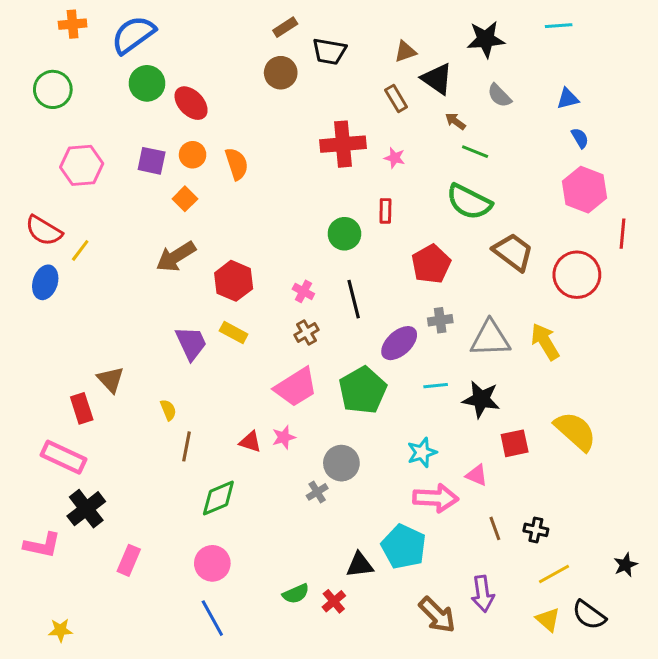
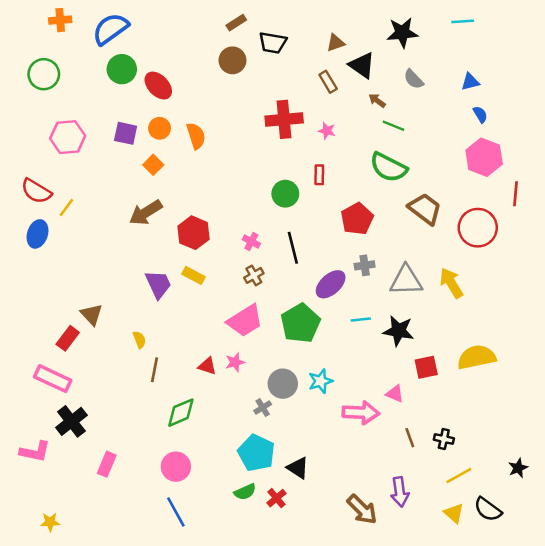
red rectangle: (82, 408) -> (68, 338), turned 55
yellow semicircle: (575, 431) -> (477, 357), turned -54
cyan star: (422, 452) -> (321, 381), moved
cyan pentagon: (404, 547) -> (256, 453), moved
black triangle: (360, 565) -> (298, 468), turned 40

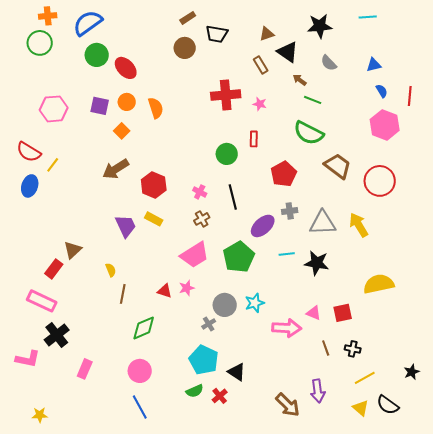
green circle: (44, 74) -> (40, 43), moved
red line: (516, 194) -> (410, 96), moved
brown triangle: (92, 314) -> (73, 250), turned 30
red square: (426, 367) -> (343, 313), moved

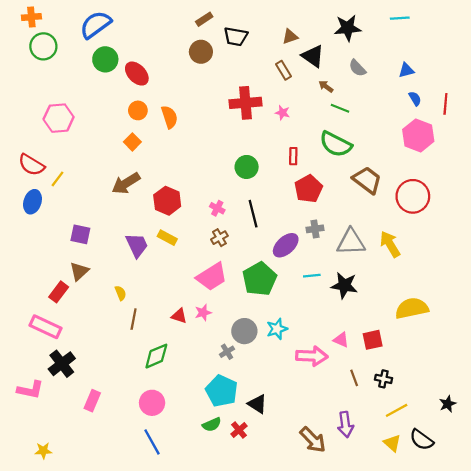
orange cross: (48, 16) -> (31, 17), moved
purple square: (100, 106) -> (80, 234), moved
red rectangle: (254, 139) -> (293, 156), moved

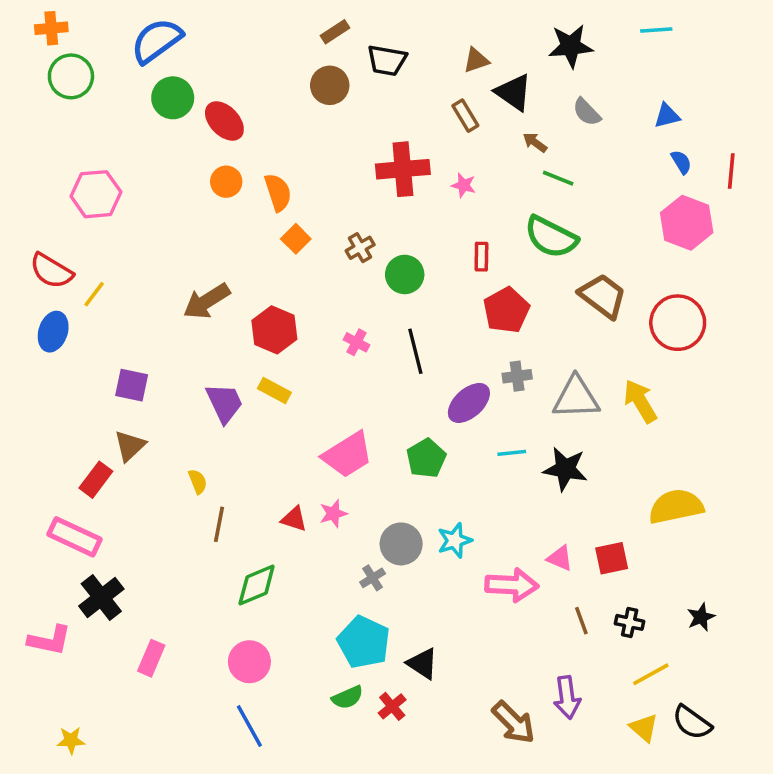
orange square: (132, 142) -> (296, 239), moved
brown cross: (219, 238) -> (360, 248), moved
green pentagon: (260, 279) -> (426, 458), size x0.7
black star: (448, 404) -> (701, 617), moved

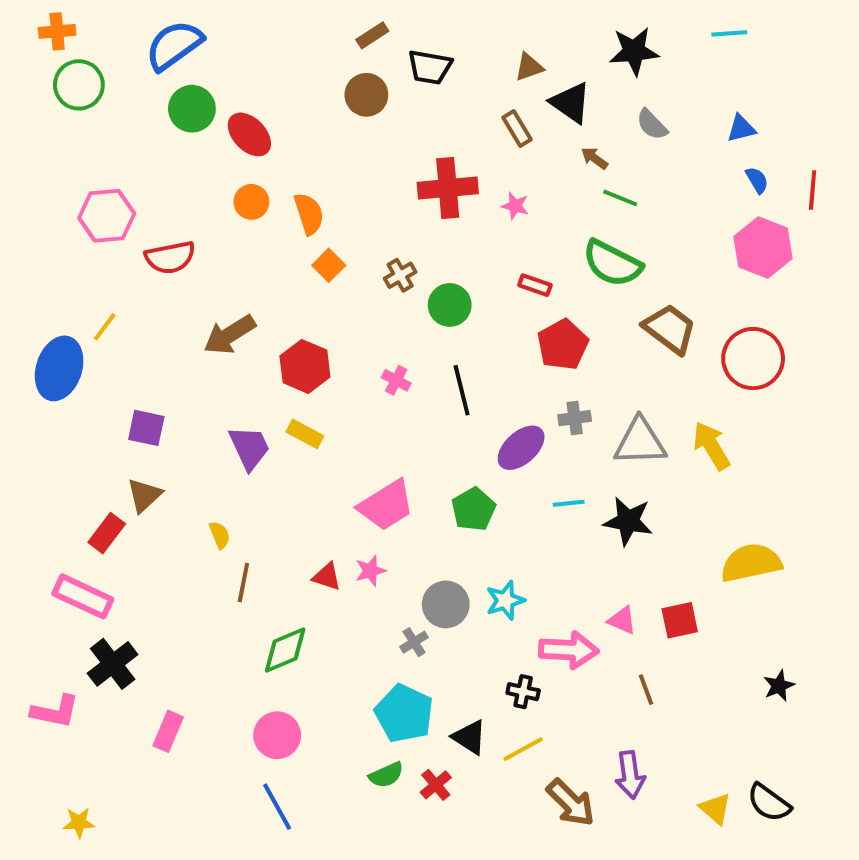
red rectangle: (481, 257) -> (535, 285), turned -72
red semicircle: (51, 271) -> (170, 257), moved, turned -42
blue ellipse: (53, 332) -> (59, 368), size x1.4
black cross: (630, 622) -> (523, 692), moved
yellow line: (651, 674) -> (523, 749), moved

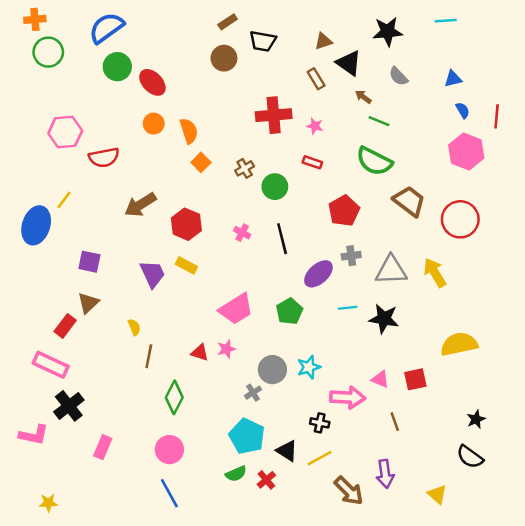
red rectangle: (535, 285) -> (312, 162), moved
green diamond: (285, 650) -> (174, 397), turned -40
black semicircle: (769, 803) -> (470, 457), moved

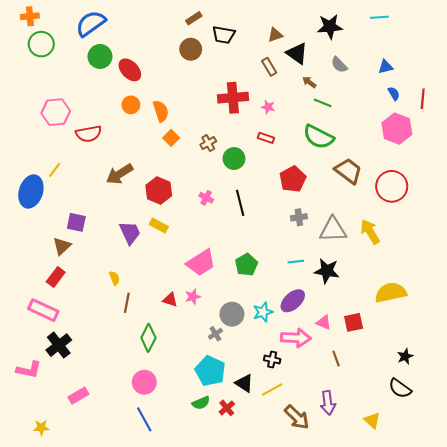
purple ellipse: (318, 274) -> (293, 301), moved
brown triangle: (88, 303) -> (62, 246), moved
pink rectangle: (103, 447) -> (78, 396), moved, turned 36

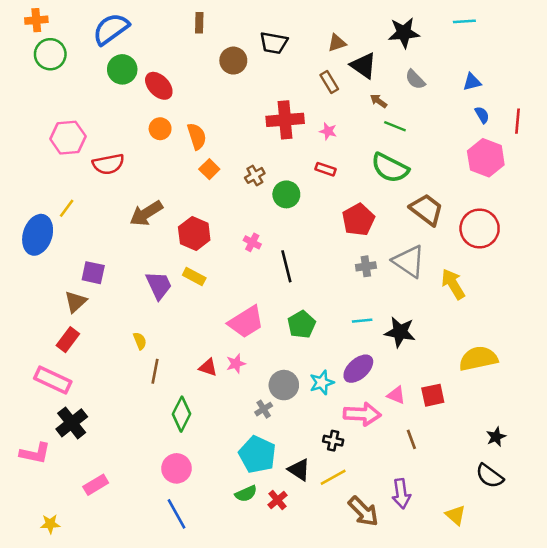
brown rectangle: (194, 18) -> (199, 23), moved, turned -56
black line: (240, 203) -> (286, 266), moved
gray triangle: (333, 230) -> (409, 261), moved, turned 36

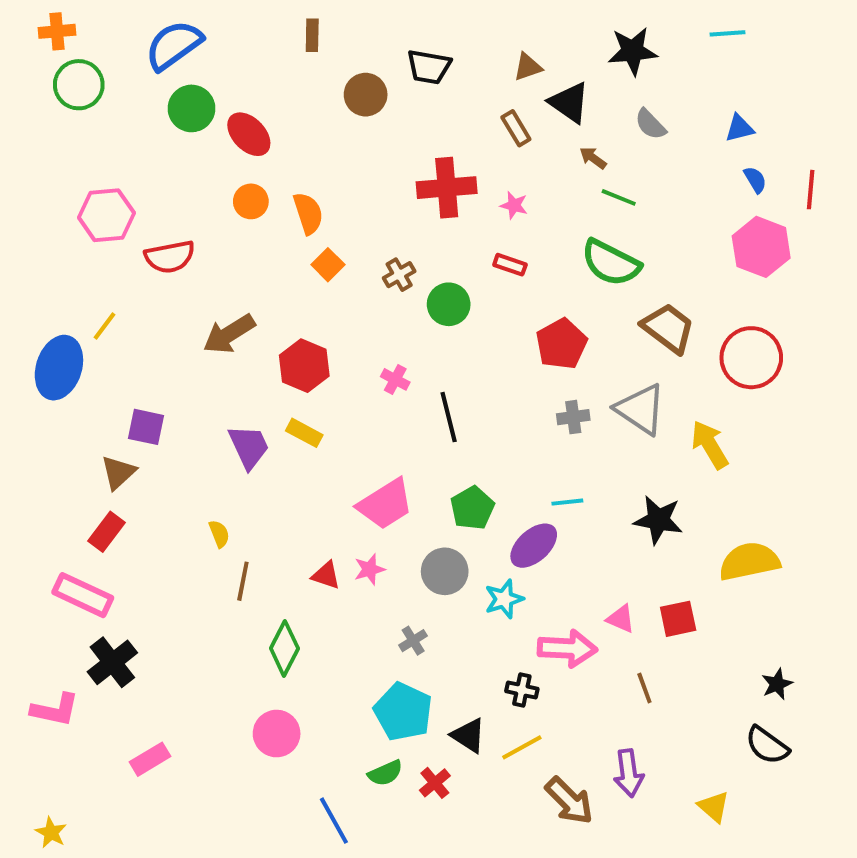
black star: (400, 332) -> (658, 520), moved
purple ellipse: (358, 369) -> (534, 546), moved
gray circle: (284, 385) -> (445, 571), moved
blue line: (176, 514) -> (334, 821), moved
yellow star: (50, 524) -> (51, 832), moved, turned 30

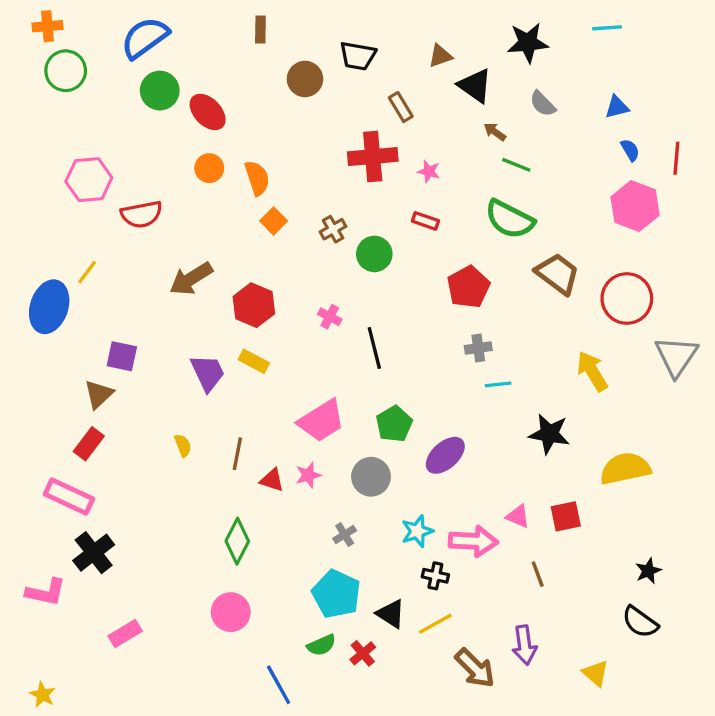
brown rectangle: (516, 128) -> (401, 107), moved
gray triangle: (641, 409) -> (676, 356), moved, turned 30
cyan line: (567, 502) -> (498, 384), moved
brown line: (243, 581) -> (237, 454), moved
cyan star: (504, 599) -> (417, 531), moved

